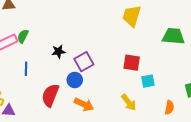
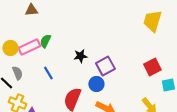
red square: (132, 63) -> (152, 67), turned -36
blue line: (26, 69) -> (48, 73), turned -32

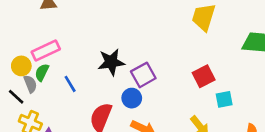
green semicircle: (45, 41) -> (42, 72), moved
yellow circle: (10, 48) -> (21, 66), moved
black star: (80, 56) -> (111, 62), size x1.5

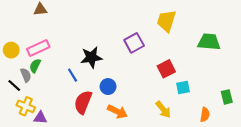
yellow circle: (21, 66) -> (11, 50), moved
purple square: (143, 75) -> (134, 43), moved
blue line: (70, 84) -> (73, 75), moved

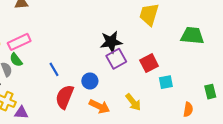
purple square: (134, 43) -> (116, 59), moved
black star: (91, 57) -> (111, 42), moved
green semicircle: (35, 66) -> (16, 60), turned -64
yellow arrow: (163, 109) -> (133, 102), moved

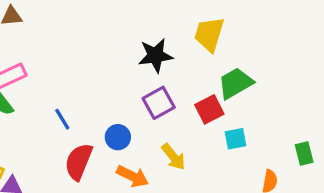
green trapezoid: (192, 36) -> (236, 83), moved, turned -35
black star: (111, 42) -> (155, 55), moved
yellow arrow: (133, 102) -> (173, 157), moved

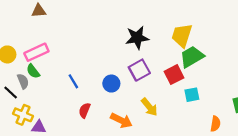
yellow trapezoid: (209, 34) -> (182, 35), moved
blue circle: (118, 137) -> (111, 84), moved
red semicircle: (79, 162) -> (85, 110), size x0.6

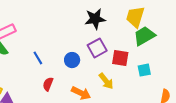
red square: (174, 75) -> (120, 58), moved, turned 36

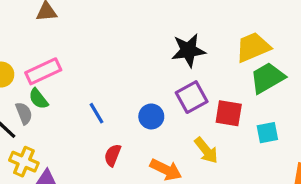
yellow trapezoid: (135, 17) -> (253, 47), turned 50

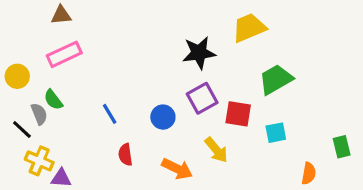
yellow trapezoid: (253, 47) -> (249, 28), moved
pink rectangle: (43, 71) -> (64, 54), moved
red semicircle: (113, 155) -> (125, 155), turned -30

